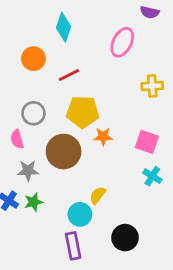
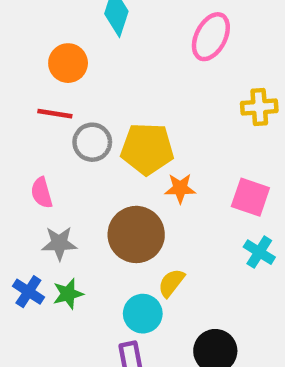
red line: (69, 75) -> (55, 114), moved, turned 35
gray circle: (33, 113) -> (92, 142), moved
brown circle: (64, 152) -> (136, 234), moved

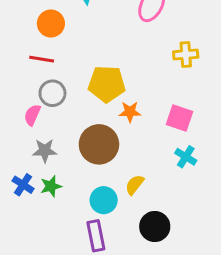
gray circle: (92, 142) -> (52, 93), moved
pink semicircle: (42, 193) -> (32, 115), turned 40
yellow semicircle: (171, 283) -> (135, 185), moved

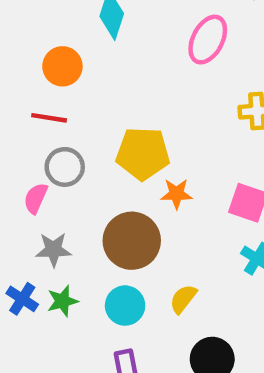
cyan circle: (104, 200) -> (125, 306), moved

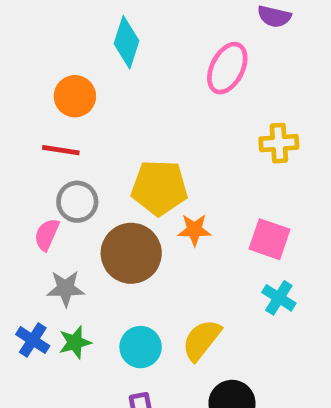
brown circle: (132, 241) -> (131, 253), moved
yellow semicircle: (183, 299) -> (202, 340), size x1.4

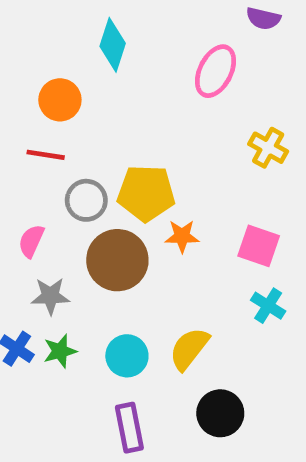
yellow cross: (279, 143) -> (268, 148), turned 33
gray circle: (77, 202) -> (86, 200), moved

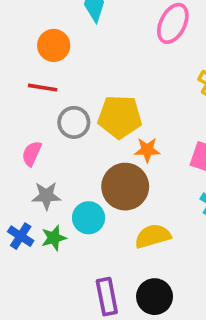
brown circle: (117, 260) -> (125, 187), moved
yellow semicircle: (189, 349) -> (153, 236), turned 36
cyan circle: (127, 356) -> (89, 218), moved
black circle: (220, 413) -> (155, 297), moved

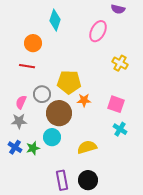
gray circle: (74, 122) -> (42, 94), moved
brown circle: (125, 187) -> (59, 113), moved
gray star: (46, 196) -> (19, 121), moved

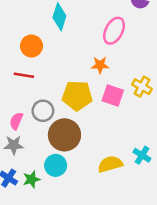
yellow cross: (120, 63) -> (142, 87), moved
orange star: (84, 100) -> (100, 65), moved
pink square: (116, 104) -> (113, 96), moved
yellow semicircle: (87, 147) -> (110, 164), moved

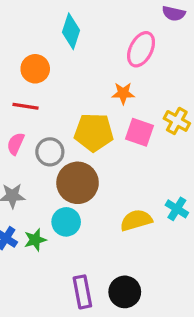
pink semicircle: (16, 121) -> (16, 144), moved

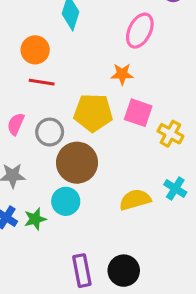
red line: (25, 106) -> (42, 82), moved
yellow cross: (177, 121) -> (170, 134), moved

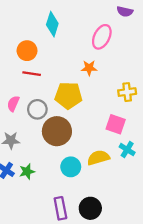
pink square: (138, 113) -> (116, 124), moved
yellow cross: (170, 134) -> (127, 92), moved, turned -36
cyan circle: (66, 201) -> (71, 167), moved

